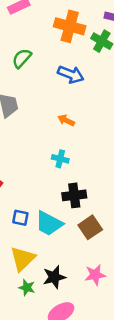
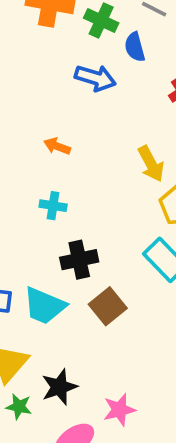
blue arrow: (71, 74) -> (95, 78), moved
pink star: (95, 275) -> (119, 410), moved

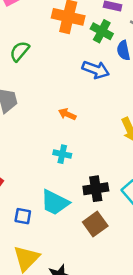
black cross: (79, 260) -> (96, 189), moved
cyan trapezoid: (44, 306) -> (55, 202), moved

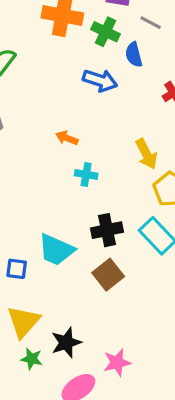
cyan cross: (62, 154) -> (86, 174), moved

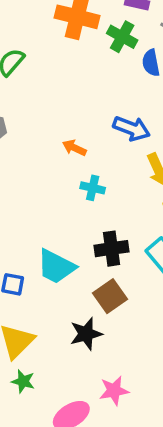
blue arrow: (100, 80) -> (132, 128), moved
black star: (66, 343) -> (86, 334), moved

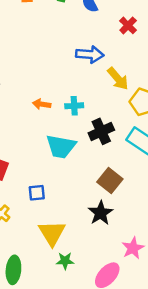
orange arrow: (74, 148) -> (42, 104), moved
black cross: (112, 249) -> (101, 131), moved
cyan trapezoid: (56, 266) -> (61, 147), moved

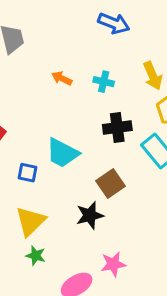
blue arrow: (90, 54) -> (114, 23), moved
cyan cross: (74, 106) -> (104, 82), moved
cyan trapezoid: (61, 147) -> (62, 153), moved

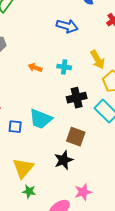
blue square: (27, 173) -> (15, 127), moved
brown square: (111, 183) -> (76, 137), turned -30

